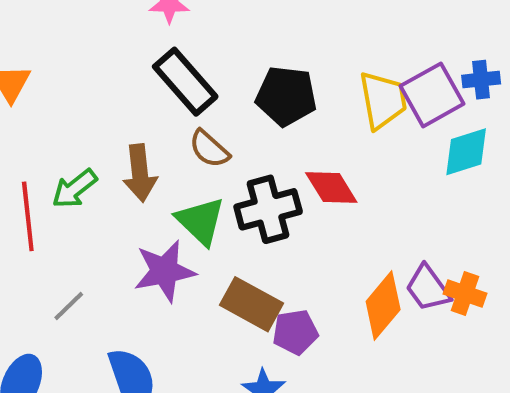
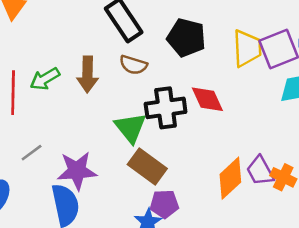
brown semicircle: (209, 149) -> (133, 65), turned -32
green triangle: (200, 221) -> (130, 128), moved
purple star: (165, 271) -> (77, 171), moved
purple pentagon: (295, 332) -> (164, 204), moved

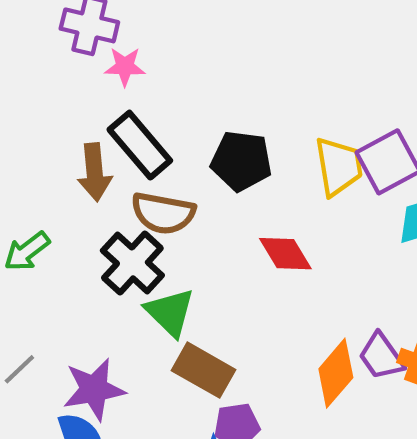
brown semicircle: (133, 65) -> (163, 213), size x1.4
brown arrow: (87, 74) -> (95, 172), moved
black cross: (166, 108) -> (132, 263), moved, turned -33

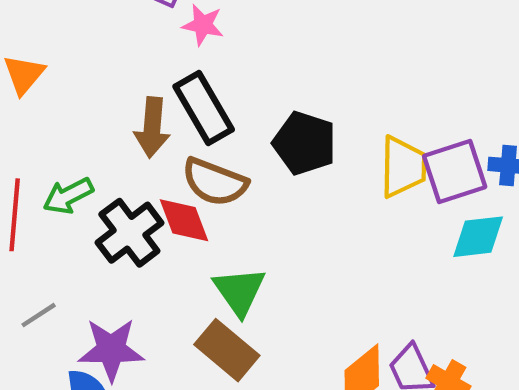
red diamond: (285, 254) -> (184, 220), moved
black cross: (132, 263) -> (129, 233), moved
green triangle: (170, 312) -> (239, 291), moved

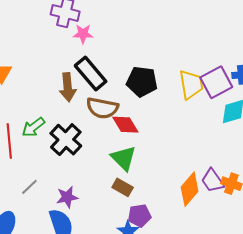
red diamond: (184, 220) -> (125, 125), moved
purple star: (111, 350) -> (67, 197), size x0.7
brown rectangle: (227, 350) -> (123, 187), size x0.7

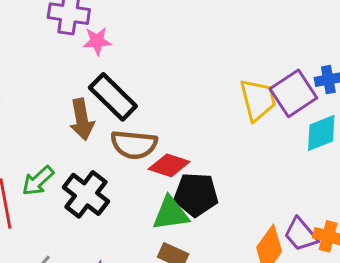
black pentagon: (142, 82) -> (196, 195), moved
red diamond: (125, 125) -> (169, 165), turned -36
green triangle: (123, 158) -> (171, 214), turned -48

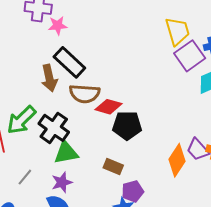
yellow trapezoid: (258, 100) -> (177, 31), moved
green arrow: (38, 181) -> (21, 120), size x1.4
green triangle: (171, 214) -> (66, 153), moved

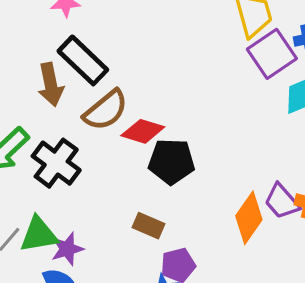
brown semicircle: (85, 94) -> (106, 110), turned -44
green triangle: (66, 153) -> (39, 235), moved

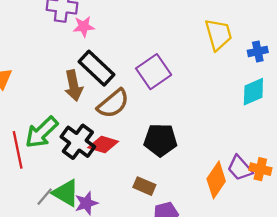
purple square: (272, 54) -> (154, 72), moved
red diamond: (143, 131) -> (103, 144), moved
green triangle: (39, 235) -> (66, 193), turned 40

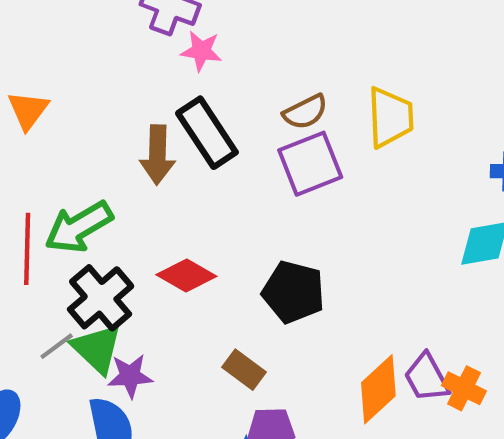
yellow trapezoid: (218, 35) -> (390, 117), moved
brown semicircle: (113, 104) -> (305, 112), moved, size x0.7
black cross: (78, 142) -> (101, 298), moved

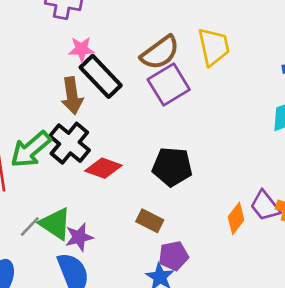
pink star: (201, 51) -> (81, 49), moved
brown semicircle: (305, 112) -> (160, 53), size x1.4
black cross: (101, 298) -> (69, 143), moved
orange diamond: (378, 389) -> (236, 218), size x0.7

